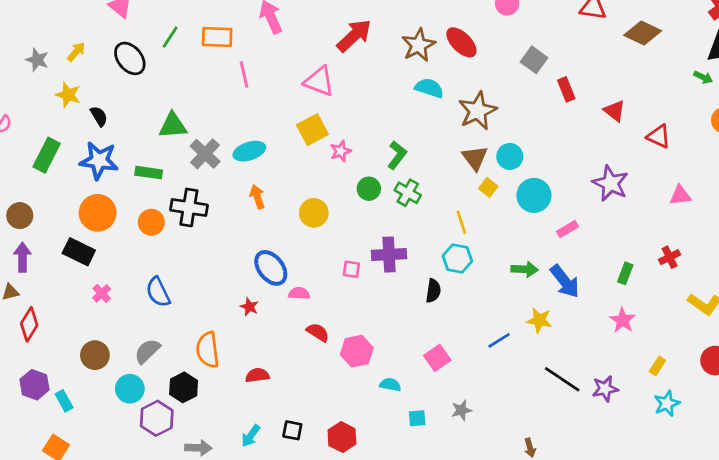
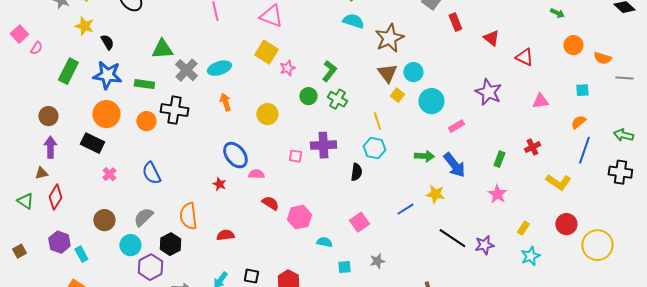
yellow square: (312, 130) -> (266, 52), turned -30

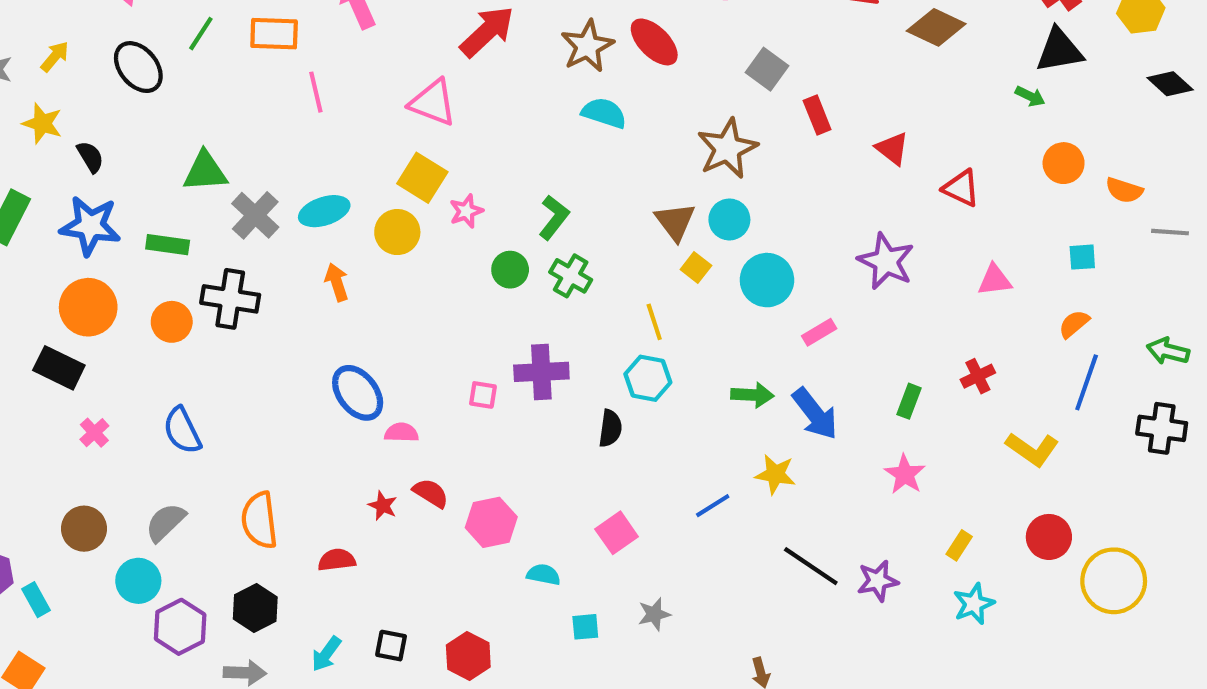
brown star: (389, 38) -> (727, 148), moved
yellow circle: (267, 114) -> (397, 232), moved
red star: (219, 184) -> (383, 506), moved
black hexagon: (170, 244) -> (255, 608), moved

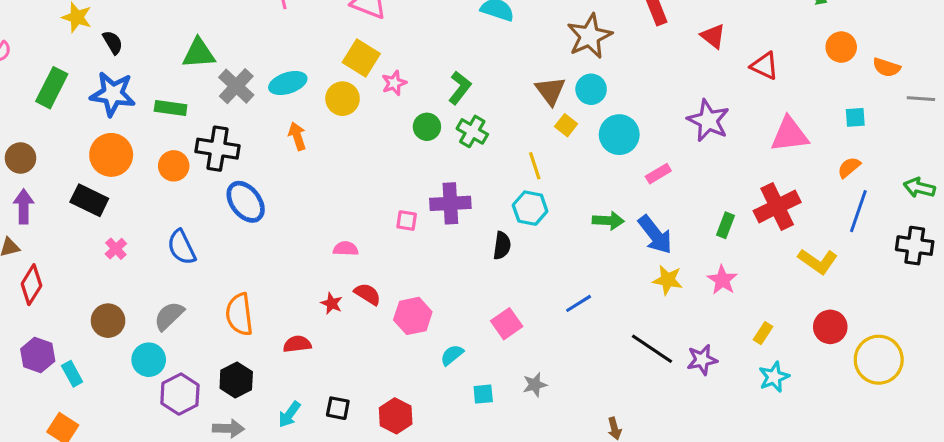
pink triangle: (995, 280) -> (790, 135), size x1.5
red cross: (978, 376) -> (777, 206), size x1.8
blue ellipse: (358, 393) -> (246, 202), moved
yellow star: (775, 474) -> (668, 280), moved
cyan semicircle: (543, 575) -> (452, 355), turned -50

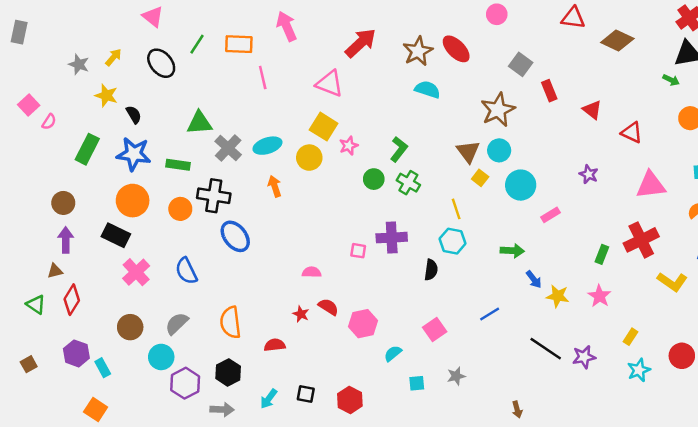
purple star: (708, 121) -> (589, 174), size x0.6
blue arrow: (655, 235) -> (534, 279), moved, size x0.6
pink cross: (116, 249) -> (136, 272), size x1.6
red circle: (830, 327) -> (682, 356), moved

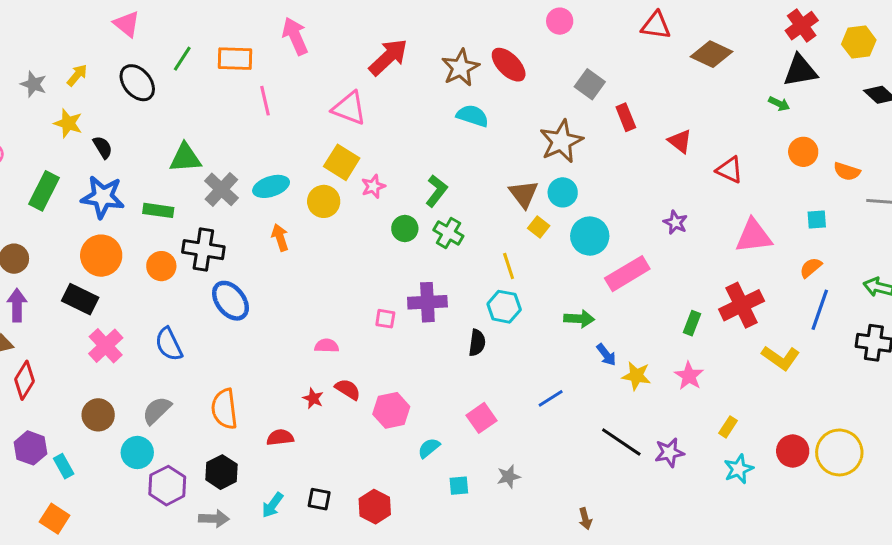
pink rectangle: (550, 215) -> (627, 274), size x1.8

